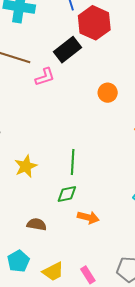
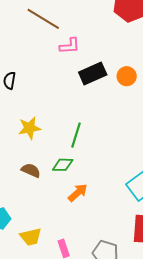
black rectangle: (68, 50) -> (93, 74), moved
orange arrow: (88, 217) -> (78, 193), turned -70
brown semicircle: (37, 224) -> (31, 170), moved

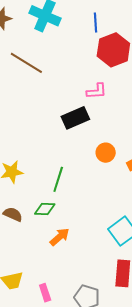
pink L-shape: (70, 46) -> (97, 91), moved
orange circle: (127, 76) -> (106, 153), moved

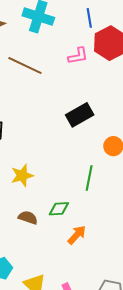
pink L-shape: (97, 91) -> (78, 56), moved
green line: (58, 179) -> (89, 178), moved

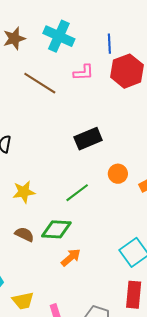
pink L-shape: (78, 56) -> (83, 73), moved
green line: (89, 178) -> (77, 193), moved, turned 35
green diamond: (59, 209) -> (56, 229), size x1.4

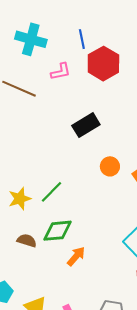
black rectangle: (88, 139) -> (86, 125), moved
green line: (77, 193) -> (52, 192), moved

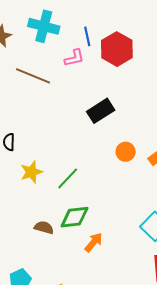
blue line: (82, 39) -> (87, 36), moved
yellow star: (20, 199) -> (31, 172), moved

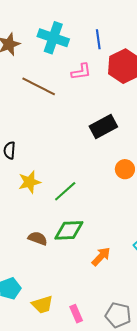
blue line: (87, 36) -> (98, 39), moved
orange arrow: (94, 242) -> (101, 256), moved

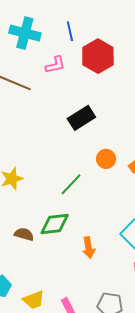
green line: (65, 191) -> (71, 184), moved
orange arrow: (101, 256) -> (89, 248), turned 130

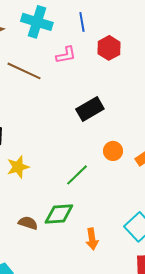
red hexagon: (98, 56) -> (109, 48), size x0.7

